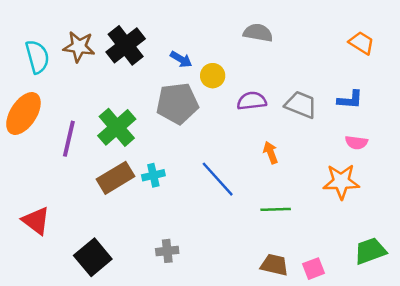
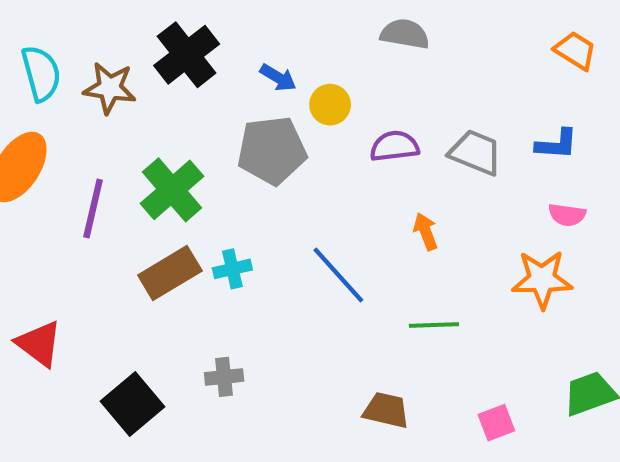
brown star: (79, 47) -> (110, 88), moved
gray cross: (167, 251) -> (224, 377), moved
brown trapezoid: (274, 265) -> (386, 410), moved

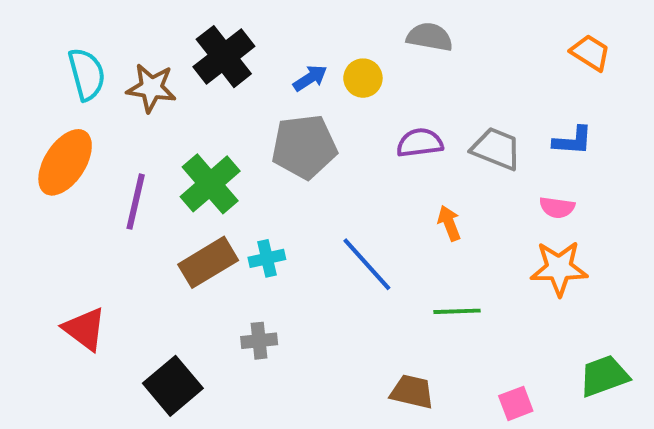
blue arrow: (278, 78) -> (310, 78), turned -64
yellow circle: (330, 105) -> (363, 78), moved
pink semicircle: (567, 215) -> (557, 207), moved
gray cross: (224, 377) -> (259, 341), moved

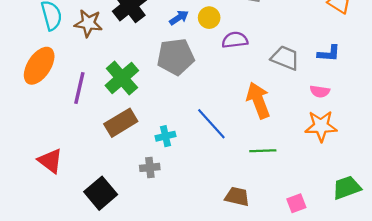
purple semicircle: (420, 143) -> (235, 40), moved
orange arrow: (449, 223) -> (258, 100), size x1.8
cyan cross: (267, 258) -> (166, 136), moved

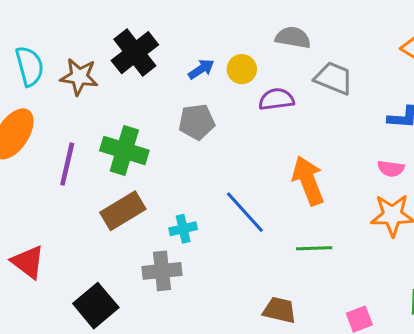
gray pentagon: (176, 57) -> (197, 122), size x0.7
gray trapezoid: (285, 58) -> (334, 78), moved
green cross: (122, 78) -> (124, 150), turned -32
gray cross: (150, 167) -> (162, 271), size x1.4

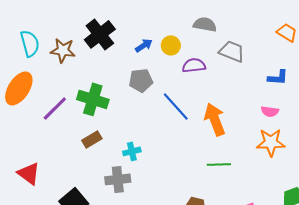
purple line: (67, 164) -> (55, 108), turned 32
brown rectangle: (123, 211) -> (92, 139), size x0.7
blue line: (245, 212) -> (176, 106), moved

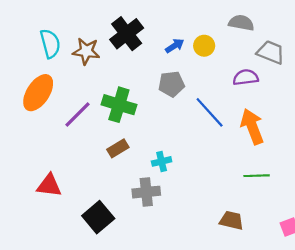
purple semicircle: (194, 65) -> (246, 77), moved
red triangle: (29, 173) -> (49, 185), turned -30

